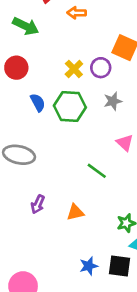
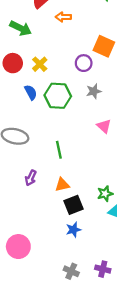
yellow cross: (74, 69) -> (40, 64), moved
green line: (97, 171) -> (59, 150), moved, turned 42
black square: (119, 266) -> (74, 205), moved, turned -30

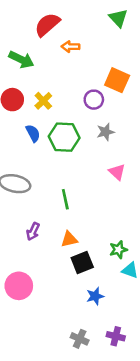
blue star: (74, 230) -> (95, 296), moved
pink circle: (18, 247) -> (19, 286), moved

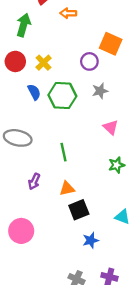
green arrow: (21, 59) -> (24, 25), turned -100
green star: (118, 250) -> (117, 165), moved

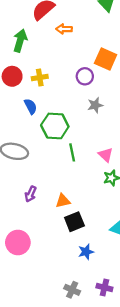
yellow cross: (44, 63) -> (40, 77), turned 35
green hexagon: (62, 96) -> (55, 126), moved
pink triangle: (111, 127) -> (106, 155), moved
green line: (64, 152) -> (72, 152), moved

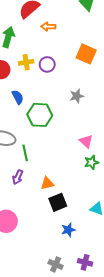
purple circle: (85, 76) -> (47, 64), moved
yellow cross: (40, 77) -> (26, 62), moved
green line: (72, 152) -> (25, 153), moved

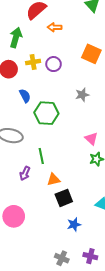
green line: (25, 153) -> (41, 156), moved

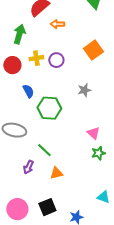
orange square: (91, 54) -> (93, 50), turned 30
green line: (41, 156) -> (44, 150), turned -35
black square: (64, 198) -> (47, 207), moved

